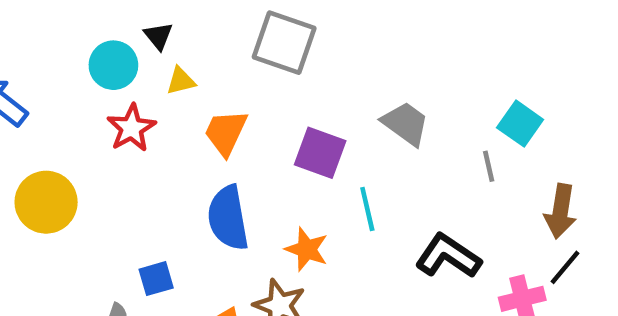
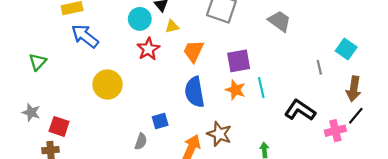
gray trapezoid: (405, 124) -> (279, 21), moved
cyan square: (520, 124) -> (346, 49), moved
purple square: (320, 153) -> (239, 61), turned -30
orange star: (307, 249) -> (235, 90), moved

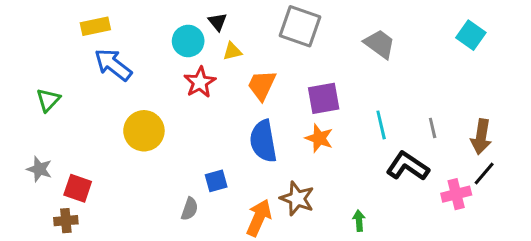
cyan square: (346, 49) -> (471, 35), moved
gray line: (319, 67) -> (433, 128), moved
cyan line: (261, 88) -> (381, 125), moved

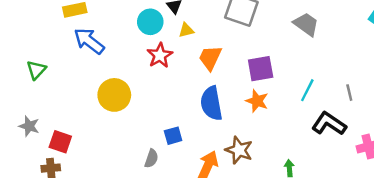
cyan line: (381, 125) -> (307, 90), turned 40

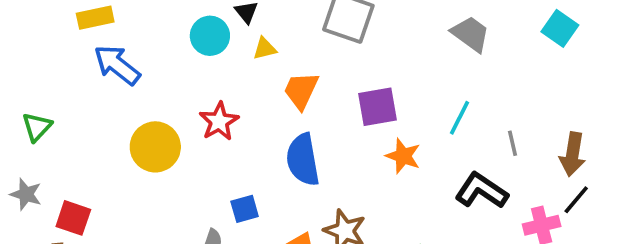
gray trapezoid: (306, 24) -> (471, 34), moved
red star: (160, 55) -> (219, 121), moved
green triangle: (36, 70) -> (37, 127), moved
cyan line: (307, 90) -> (460, 118), moved
orange star: (257, 101) -> (403, 156), moved

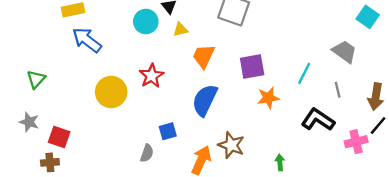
gray trapezoid: (471, 34) -> (345, 52), moved
orange star: (403, 156) -> (268, 98), turned -30
blue semicircle: (303, 160) -> (205, 100), turned 36

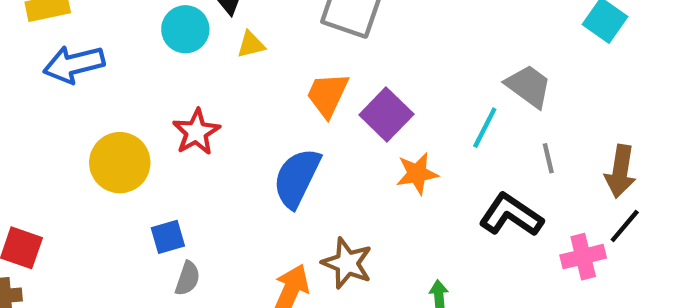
blue arrow: (87, 40) -> (74, 64), turned -52
gray trapezoid: (345, 52) -> (529, 86), moved
orange trapezoid: (204, 56) -> (327, 95), moved
purple square: (252, 67) -> (386, 115), turned -36
blue square: (168, 131) -> (168, 237), moved

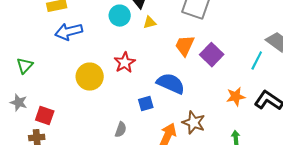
orange star: (417, 174) -> (236, 97), moved
blue semicircle: (297, 178) -> (171, 84), turned 88
blue square: (168, 237) -> (146, 104), moved

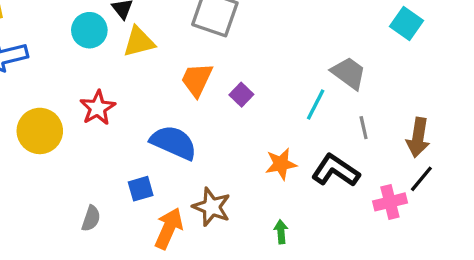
yellow triangle: (150, 23) -> (139, 42), size x1.5
purple square: (212, 55) -> (241, 95), size x0.6
blue square: (146, 104) -> (141, 189), moved

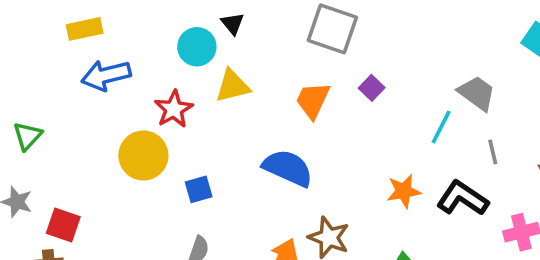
yellow triangle: (139, 42) -> (233, 86), moved
purple square: (241, 95) -> (372, 88), moved
red star: (98, 108) -> (174, 109), moved
blue square: (141, 189) -> (199, 189), moved

